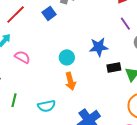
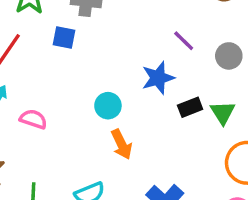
blue square: (49, 13) -> (64, 38), turned -32
purple line: (125, 24) -> (184, 41), moved

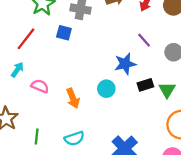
cyan circle: (108, 106) -> (106, 89), moved
orange arrow: (122, 144) -> (73, 98), moved

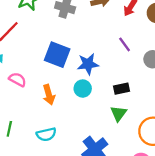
blue square: (64, 33) -> (57, 55), moved, size x1.6
blue star: (125, 64) -> (88, 64), moved
green triangle: (167, 90) -> (119, 113), moved

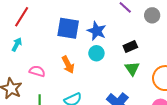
blue star: (88, 64) -> (97, 31), turned -30
pink semicircle: (18, 79) -> (37, 71), moved

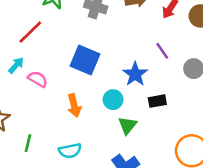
blue star: (97, 31) -> (135, 74), moved
green triangle: (132, 69) -> (127, 125), moved
pink semicircle: (37, 71) -> (38, 79), moved

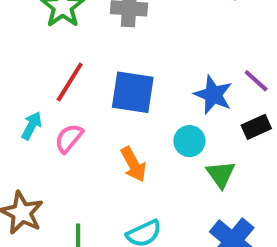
red line: (30, 32) -> (70, 82), moved
purple line: (162, 51) -> (256, 81), moved
pink semicircle: (38, 79) -> (69, 138), turned -66

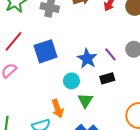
blue square: (133, 92) -> (46, 51), turned -35
orange arrow: (133, 164) -> (58, 109), moved

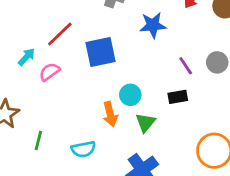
blue star: (87, 59) -> (153, 25), moved, turned 30
orange arrow: (58, 109) -> (110, 114), moved

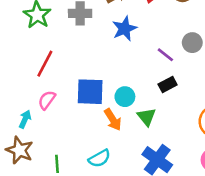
blue square: (101, 52) -> (90, 92), moved, turned 32
cyan arrow: (27, 57) -> (25, 119), moved

